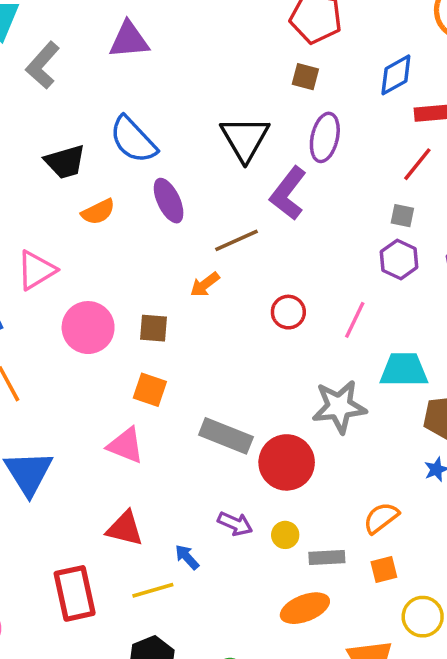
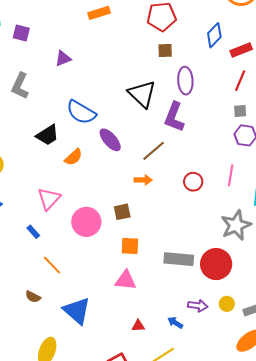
purple triangle: (129, 40) -> (63, 58), size x0.7
orange arrow: (205, 285) -> (143, 180), turned -126
red triangle: (125, 528) -> (138, 326), size x0.6
blue arrow: (187, 557) -> (175, 323), moved

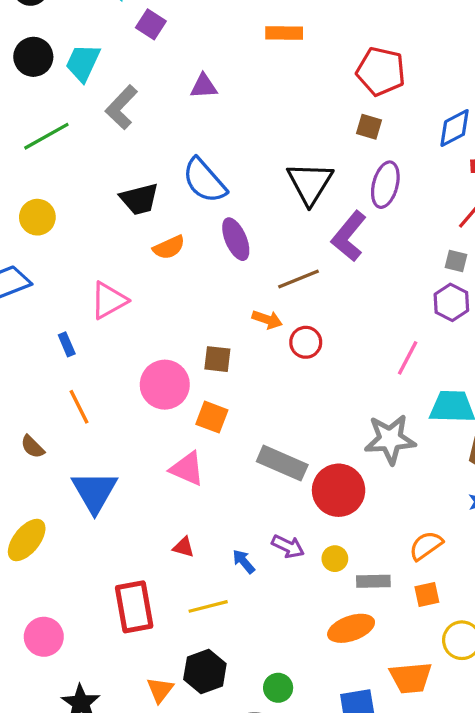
red circle: (193, 182) -> (306, 342), moved
pink circle: (86, 222) -> (165, 385), moved

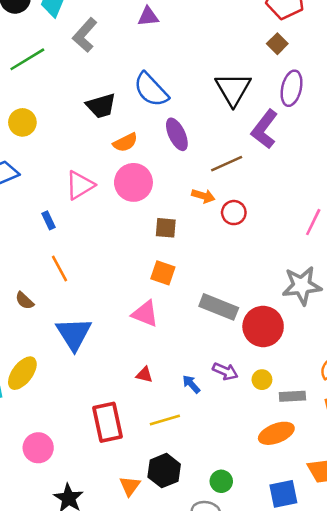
brown square: (369, 127) -> (277, 44), turned 30
pink circle: (165, 385) -> (133, 182), moved

